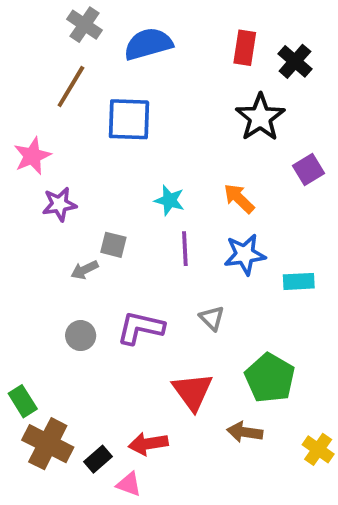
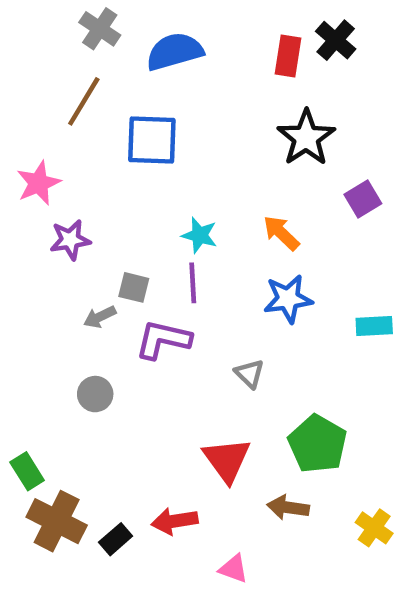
black cross: (295, 61) -> (336, 40), moved
purple line: (185, 249) -> (193, 283), moved
cyan rectangle: (299, 281) -> (374, 326), moved
purple L-shape: (140, 328) -> (163, 340), moved
pink triangle: (129, 484) -> (234, 569), moved

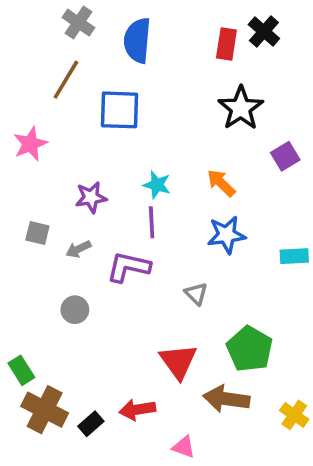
blue semicircle: (175, 51) -> (137, 40), turned -69
purple star: (70, 240) -> (91, 197), moved
gray square: (134, 287) -> (37, 233), moved
brown arrow: (288, 507) -> (226, 399), size x1.4

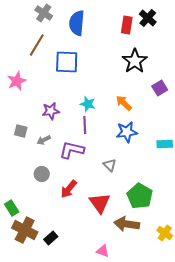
red arrow: (137, 410) -> (69, 189), moved, turned -42

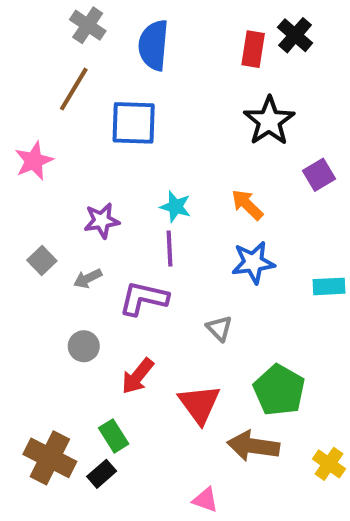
gray square: (21, 131) -> (42, 260), turned 32
green rectangle: (12, 208) -> (114, 436), moved

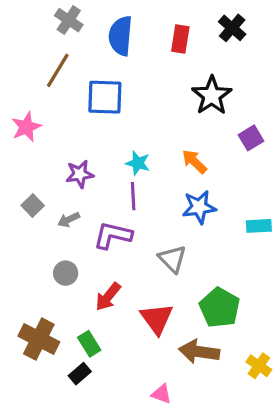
red rectangle: (253, 49) -> (180, 39), moved
gray triangle: (219, 328) -> (172, 259), size x1.4
brown cross: (50, 458) -> (39, 339), moved

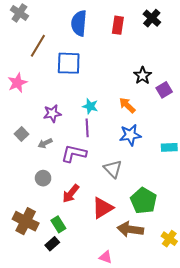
gray cross: (69, 20) -> (19, 13), moved
black star: (212, 96) -> (143, 76), moved, size x0.7
red triangle: (157, 319) -> (103, 208), turned 35

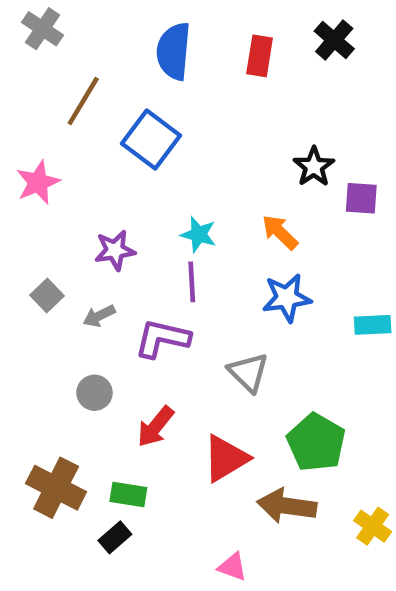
blue square: (69, 63) -> (151, 139), turned 35
purple square: (164, 90) -> (361, 198), turned 35
green rectangle: (58, 224) -> (128, 494), turned -49

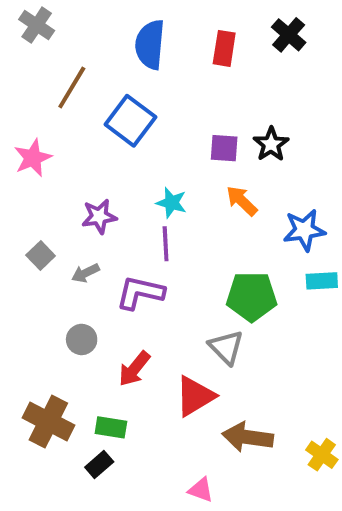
purple square: (361, 198) -> (224, 148), moved
blue star: (287, 298) -> (304, 230), moved
gray triangle: (248, 372) -> (226, 347), moved
green pentagon: (316, 442) -> (252, 297), moved, turned -30

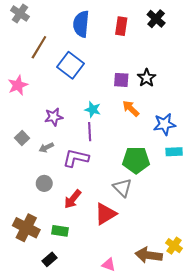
brown arrow: (248, 437) -> (149, 255), moved
black rectangle: (99, 464) -> (49, 259), moved

